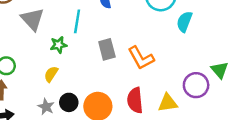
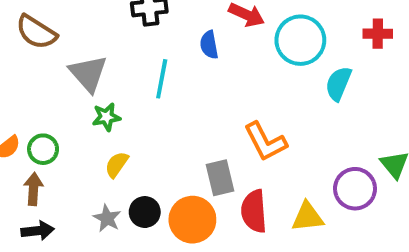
green star: (59, 45) -> (106, 117), moved
gray rectangle: (107, 49) -> (220, 178), moved

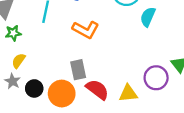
orange L-shape: (265, 142) -> (86, 30), moved, turned -35
red semicircle: (254, 211) -> (97, 89), turned 130
gray star: (107, 218) -> (12, 81), moved

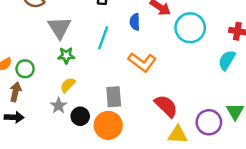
cyan semicircle: (148, 17) -> (227, 60), moved
gray rectangle: (78, 70) -> (114, 97), moved
red semicircle: (97, 89) -> (166, 106), moved

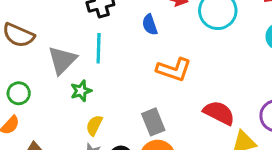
gray triangle: (59, 28) -> (62, 60), turned 35
cyan line: (103, 38) -> (99, 48), moved
green circle: (25, 69) -> (19, 93), moved

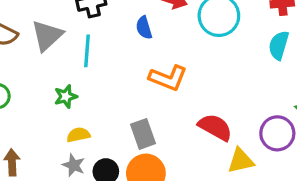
gray triangle: (62, 60) -> (47, 36), moved
yellow semicircle: (94, 125) -> (78, 135), turned 50

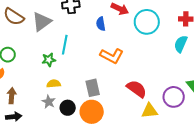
cyan line: (87, 51) -> (65, 45), moved

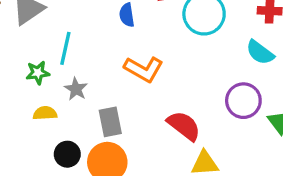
cyan semicircle: (181, 44) -> (260, 52), turned -78
purple circle: (174, 97) -> (243, 101), moved
gray star: (49, 102) -> (76, 89), moved

